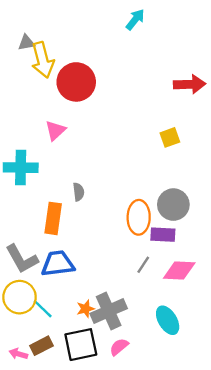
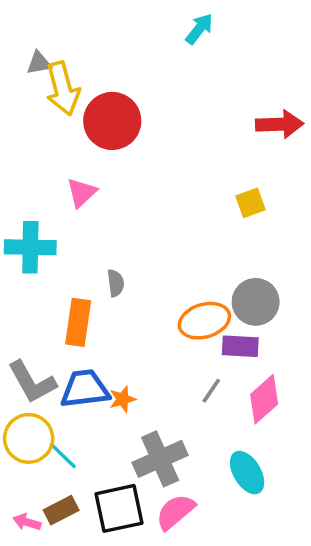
orange ellipse: (139, 217) -> (204, 321), turned 72
pink diamond: (179, 271) -> (264, 399), turned -44
orange star: (85, 309) -> (122, 399), moved
pink semicircle: (119, 347) -> (175, 512), size x1.4

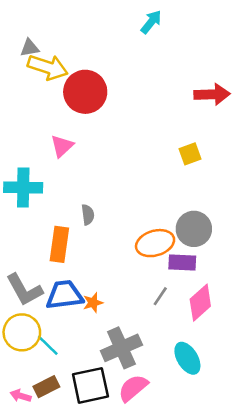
yellow arrow: (63, 89) -> (48, 67), turned -57

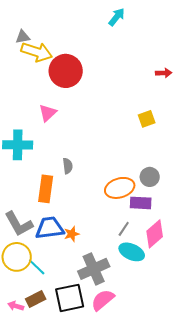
red arrow: (212, 94) -> (164, 73), size x0.6
gray circle: (194, 229) -> (150, 177), size x0.7
cyan ellipse: (187, 358) -> (132, 252), moved, turned -35

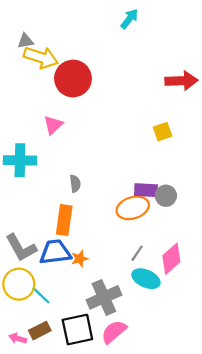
red arrow: (164, 73) -> (181, 81), size x1.8
orange rectangle: (46, 189) -> (64, 220), moved
purple rectangle: (141, 203) -> (146, 190), moved

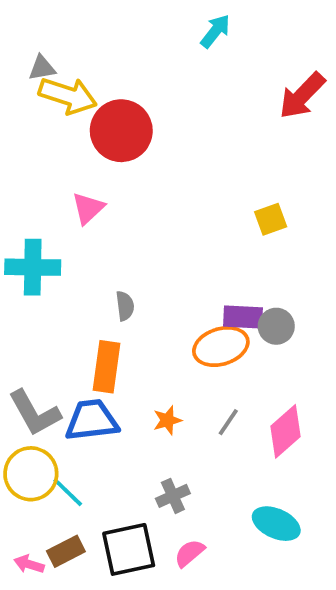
red arrow: (181, 81) -> (302, 96), moved, turned 136
orange star: (80, 259) -> (167, 420), moved
cyan ellipse: (146, 279) -> (276, 524), moved
gray cross: (104, 297) -> (173, 496), size x0.6
pink semicircle: (114, 332) -> (190, 553), size x0.7

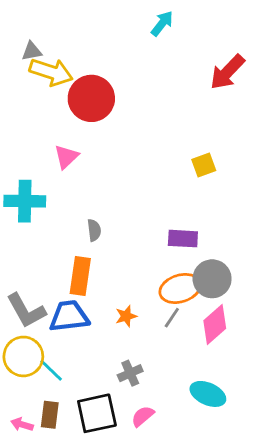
gray circle: (276, 326) -> (212, 279), moved, size x1.4
orange ellipse: (221, 347) -> (180, 288), moved
brown rectangle: (66, 551) -> (50, 415), turned -56

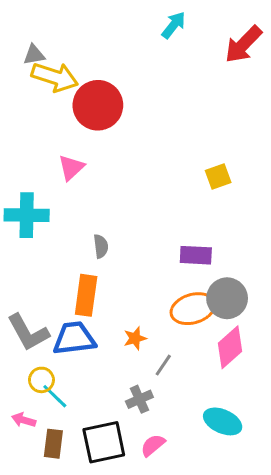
red arrow: (227, 72) -> (243, 44), moved
gray line: (172, 318) -> (163, 365), moved
yellow circle: (23, 356) -> (41, 380), moved, size x0.6
pink arrow: (22, 424) -> (24, 420), moved

